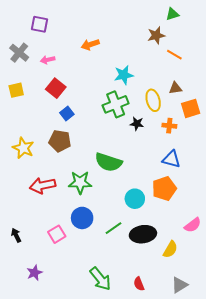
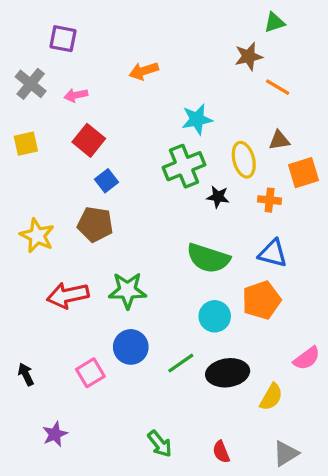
green semicircle: (108, 162) -> (208, 258), moved
green arrow: (100, 279) -> (160, 444), size x0.7

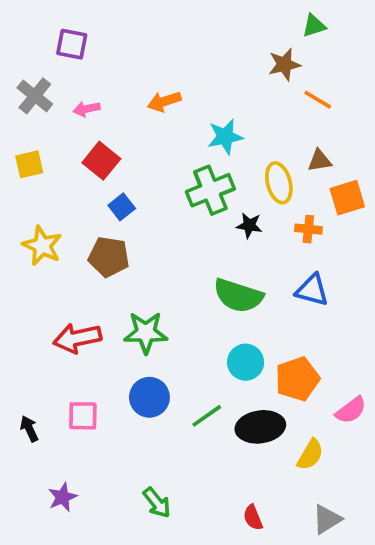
orange arrow: (144, 71) -> (164, 101), moved
yellow star: (37, 236) -> (42, 246), moved
orange pentagon: (261, 300) -> (297, 379), moved
pink square: (90, 373) -> (83, 416), moved, turned 32
green arrow: (160, 444) -> (157, 503), moved

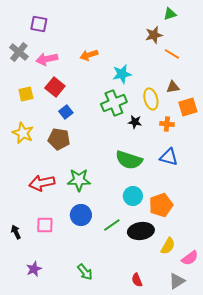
pink arrow: (87, 109) -> (47, 59), size x1.5
yellow square: (29, 164) -> (26, 94), moved
pink semicircle: (351, 410) -> (190, 258), moved

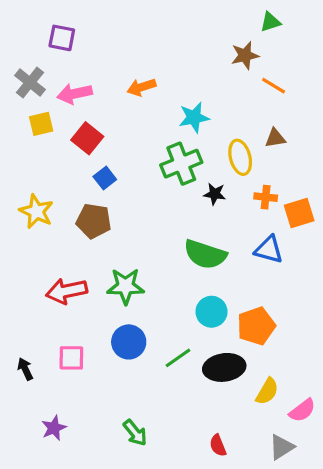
yellow square: (26, 94) -> (41, 124), moved
orange square: (188, 107) -> (299, 213), moved

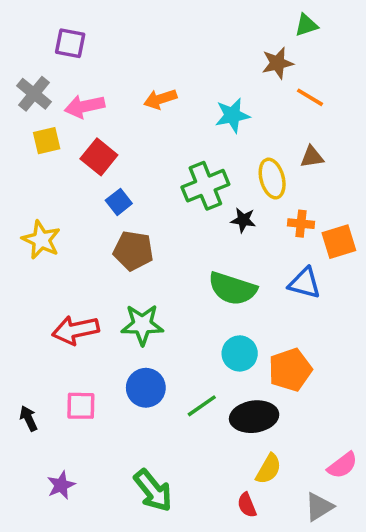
cyan star: (194, 117) -> (232, 115), moved
brown pentagon: (94, 221) -> (133, 251), moved
yellow semicircle: (267, 391) -> (269, 469), moved
green arrow: (135, 433) -> (153, 491), size x1.4

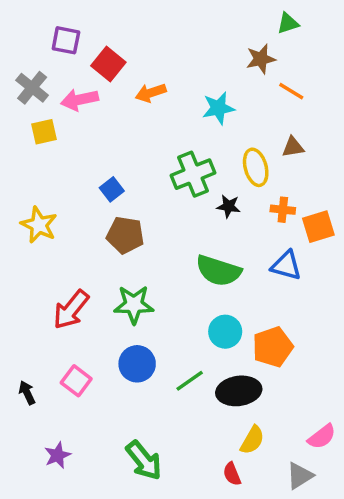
red square: (99, 157) -> (108, 64), moved
red arrow: (75, 330) -> (71, 310), turned -39
pink square: (81, 406) -> (76, 381), turned 36

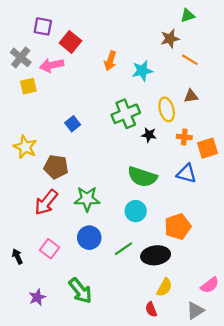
orange arrow: (151, 93) -> (110, 61), moved, turned -54
brown pentagon: (125, 235) -> (56, 167), moved
cyan circle: (225, 332) -> (136, 211), moved
green arrow: (144, 460) -> (80, 291), moved

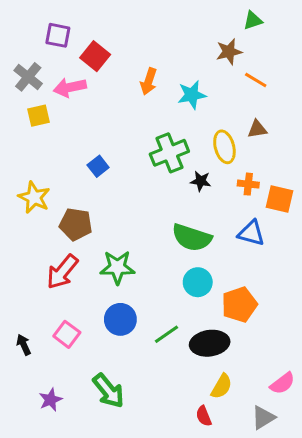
orange square: (208, 148) -> (280, 199), turned 30
cyan circle: (136, 211) -> (198, 282), moved

